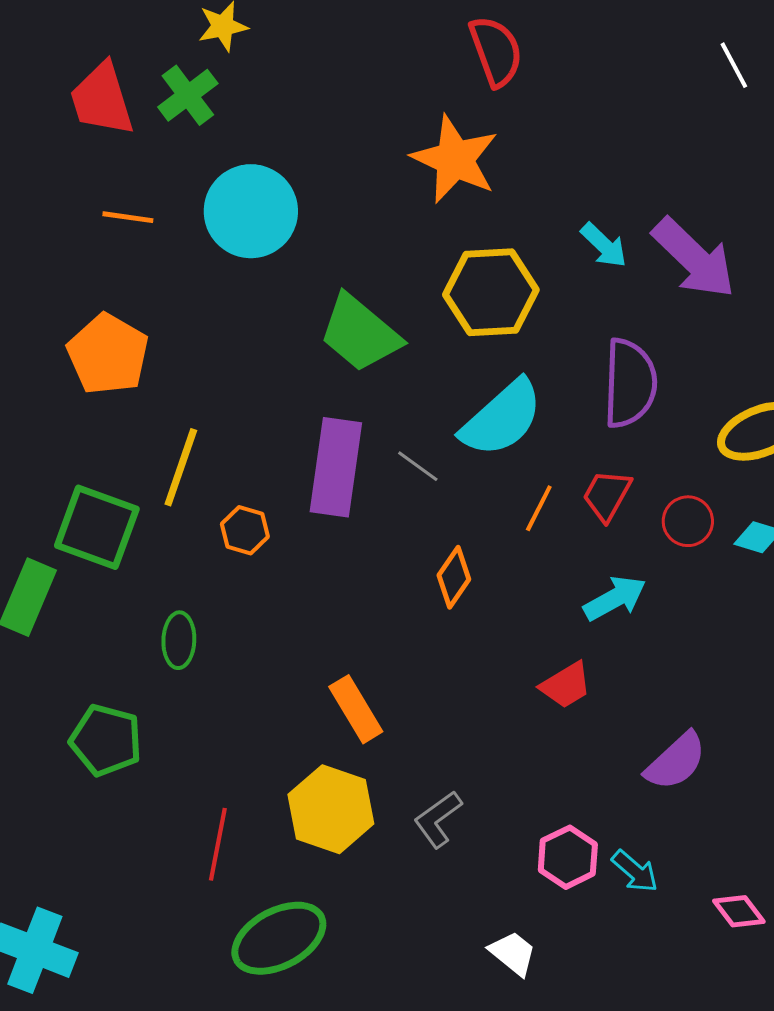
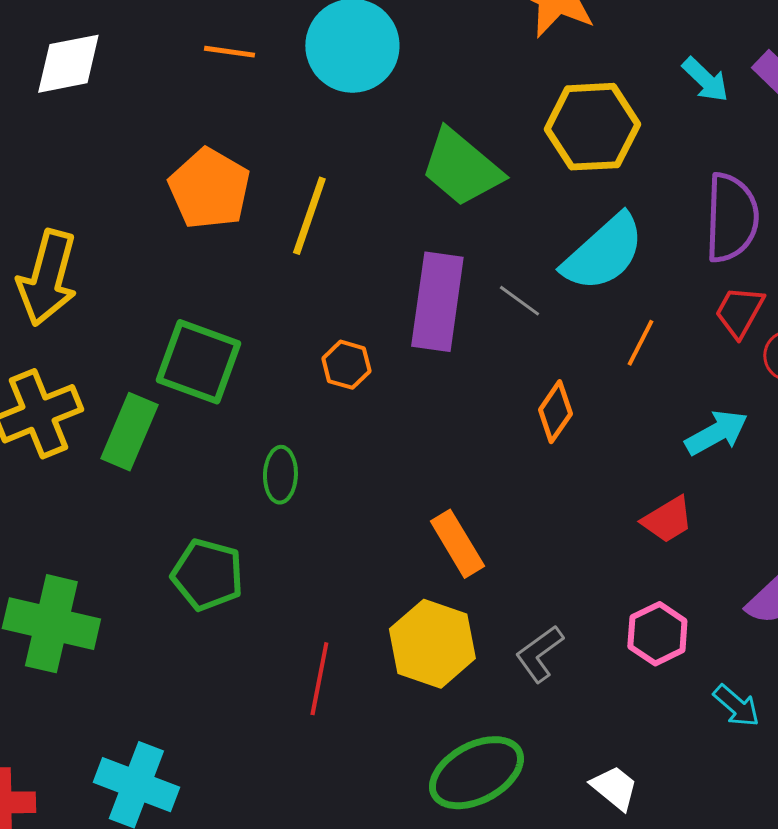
yellow line: (181, 467) -> (309, 216), moved
red trapezoid: (607, 495) -> (739, 312), moved
pink hexagon: (568, 857) -> (657, 634), moved
green ellipse: (279, 938) -> (476, 773), moved

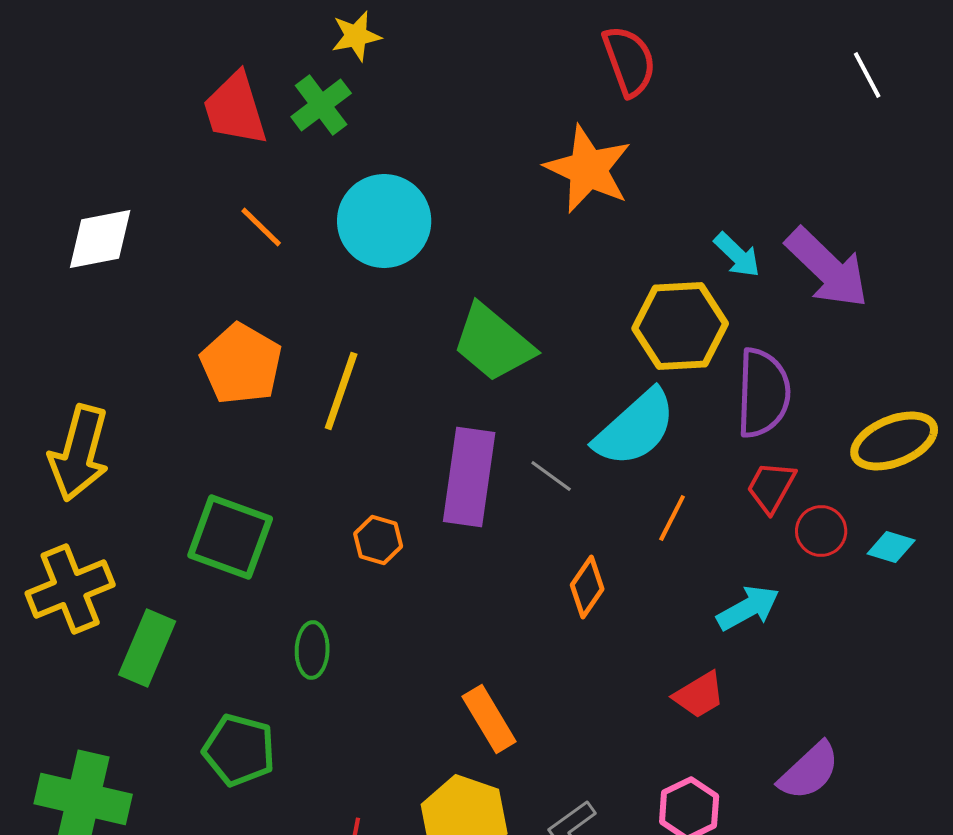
orange line: (229, 52) -> (261, 227), turned 36
yellow hexagon: (592, 127) -> (680, 326), moved
green rectangle: (129, 432) -> (147, 648), moved

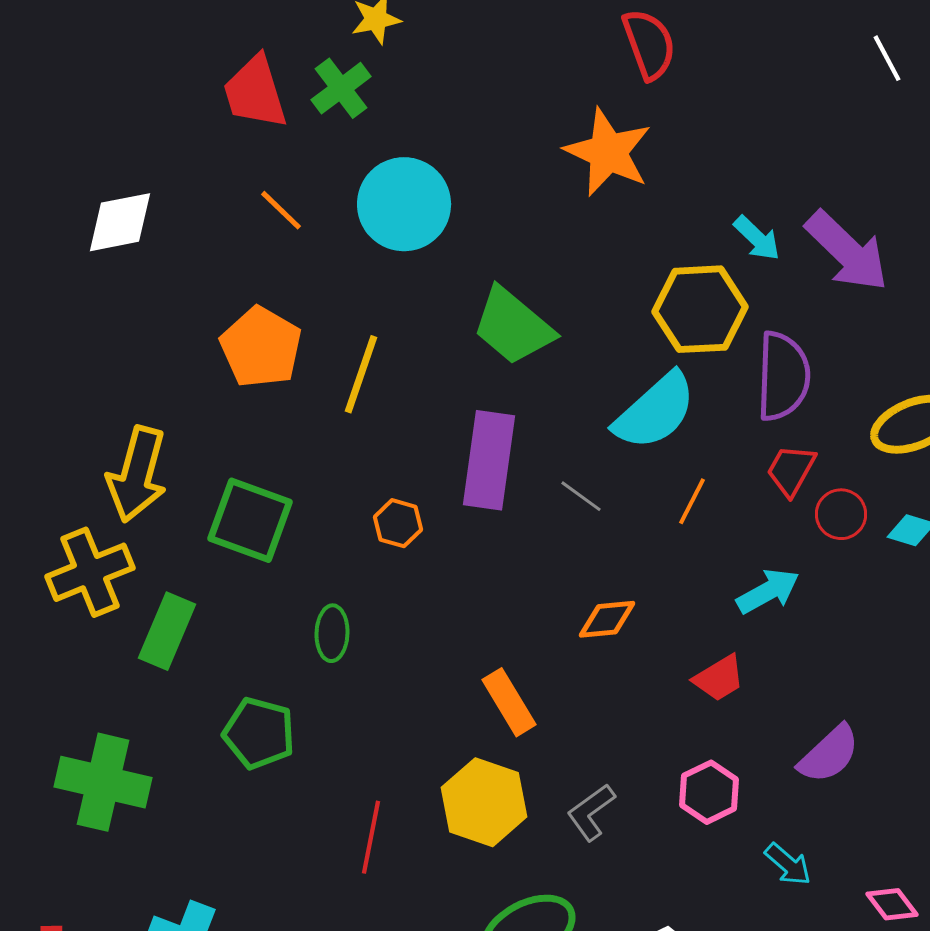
yellow arrow: (79, 453) -> (137, 474), moved
gray line: (551, 476) -> (581, 496), moved
orange diamond: (587, 587) -> (607, 619), moved, turned 50

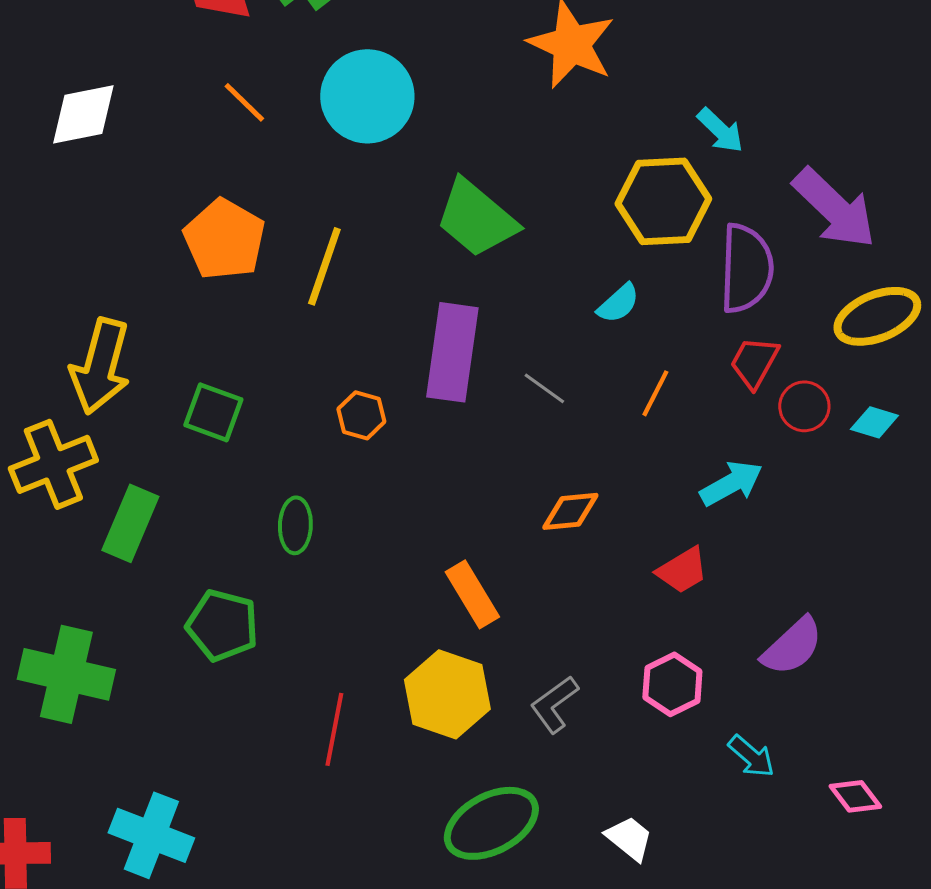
purple arrow: (847, 251) -> (834, 208), moved
cyan semicircle: (655, 411) -> (618, 303), size x0.5
green square: (250, 520) -> (213, 412), size x0.7

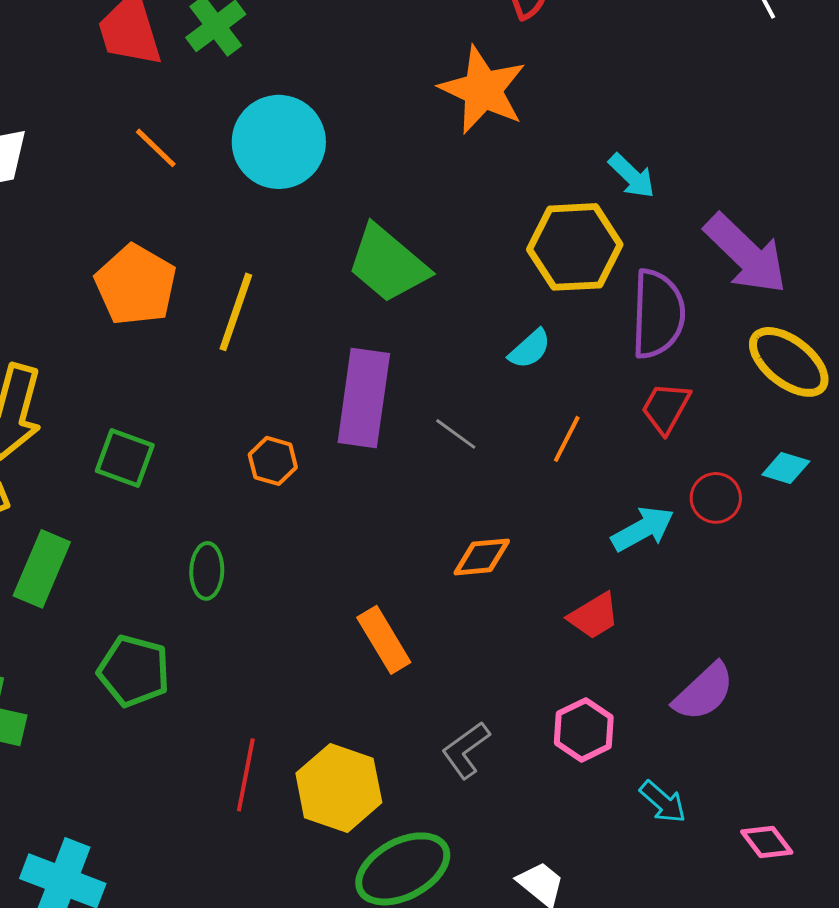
yellow ellipse: (877, 316) -> (789, 362), turned 60
red circle: (804, 406) -> (716, 498), moved
yellow hexagon: (447, 694) -> (339, 788), moved

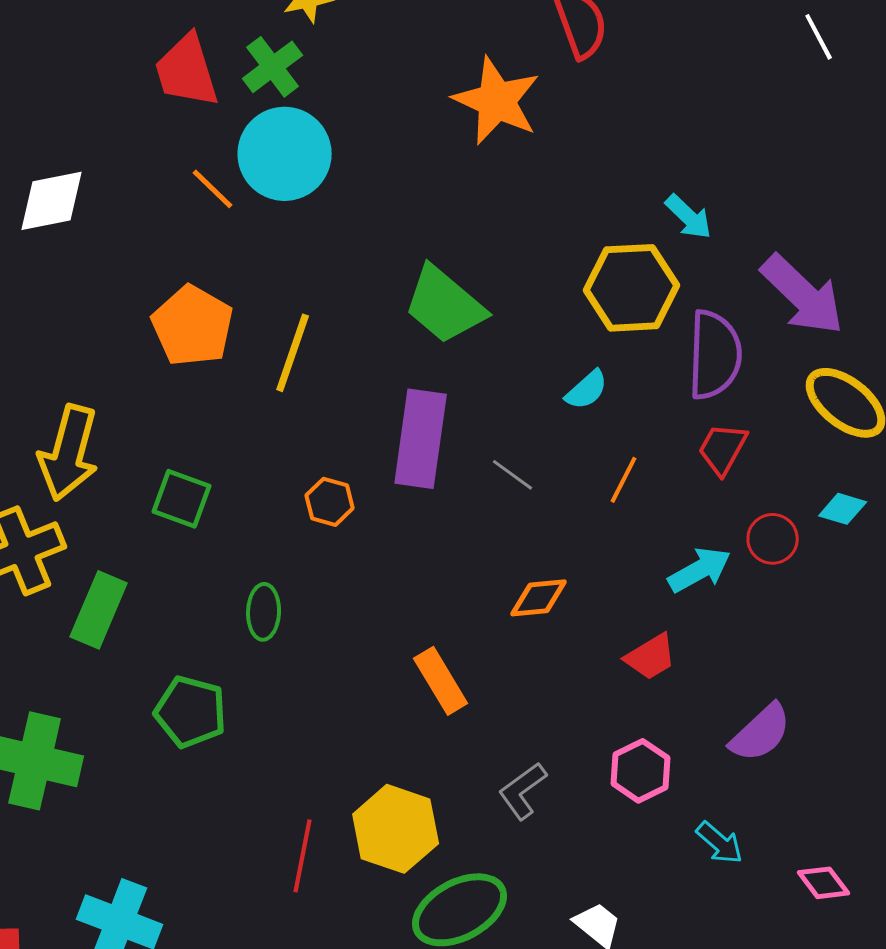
orange star: (483, 90) -> (497, 101), moved
cyan circle: (279, 142) -> (285, 154), moved
red line: (246, 775) -> (303, 856), moved

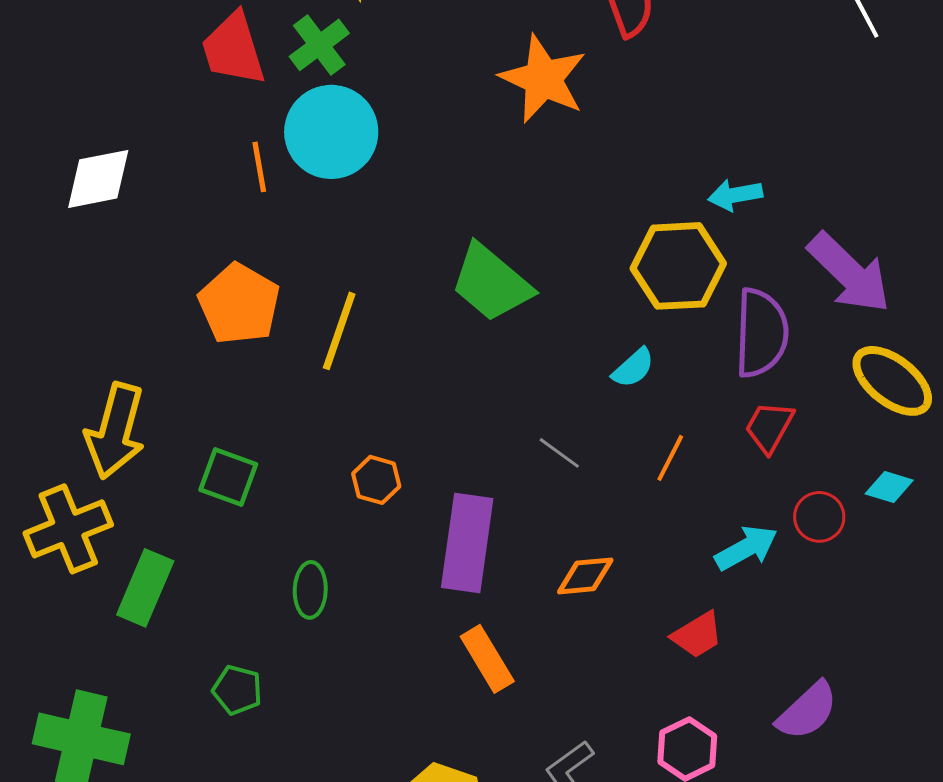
orange line: (213, 189) -> (259, 167), turned 36
cyan arrow: (689, 217) -> (735, 195), turned 126
purple rectangle: (421, 439) -> (467, 543), moved
green pentagon: (191, 712) -> (237, 690), size x0.7

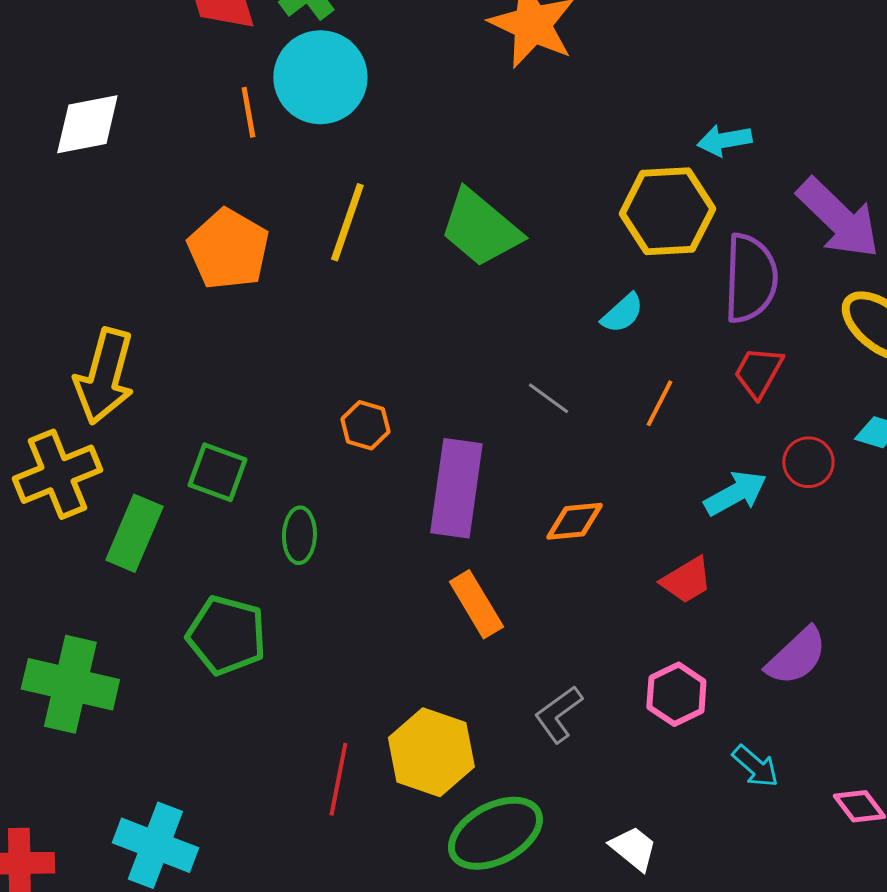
yellow line: (339, 331) -> (347, 222), moved
green square: (228, 477) -> (217, 472), moved
green pentagon: (237, 690) -> (226, 635), size x1.6

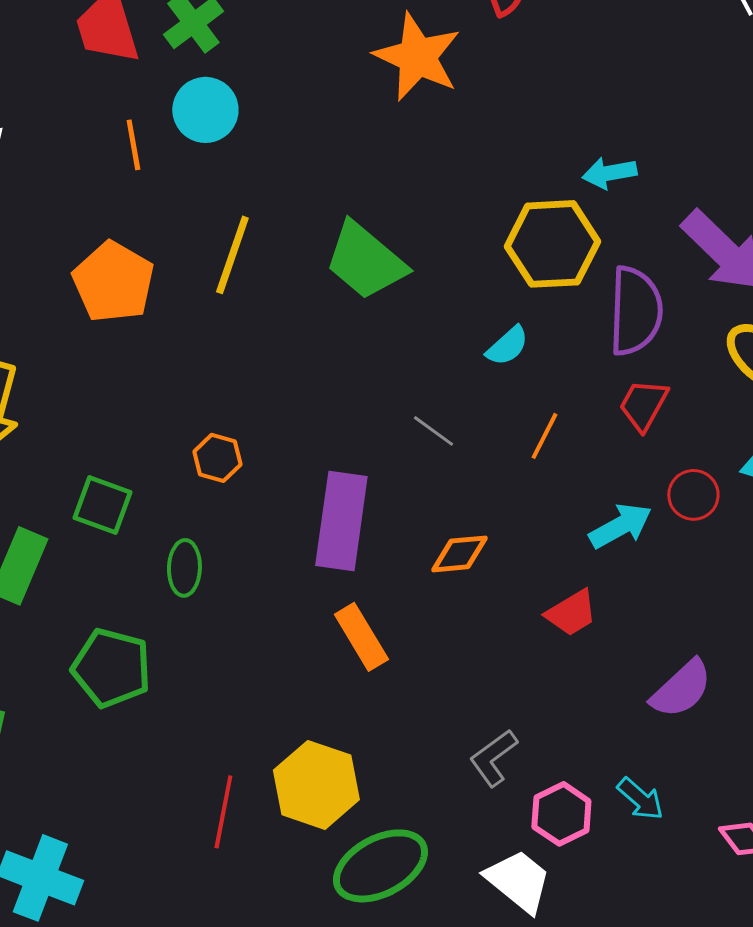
cyan circle: (320, 77) -> (205, 110), size x0.7
orange hexagon: (365, 425) -> (217, 458), moved
pink hexagon: (676, 694) -> (561, 814), moved
gray L-shape: (558, 714) -> (493, 758), moved
white trapezoid: (633, 848) -> (518, 881), size x1.4

